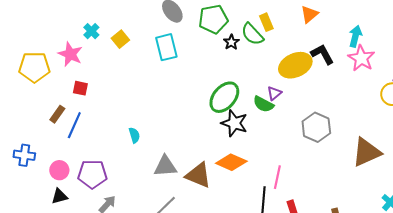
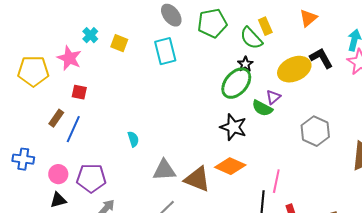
yellow square: (120, 39) -> (119, 43), turned -30
black star: (231, 42) -> (245, 64), moved
green ellipse: (224, 97) -> (236, 83), moved

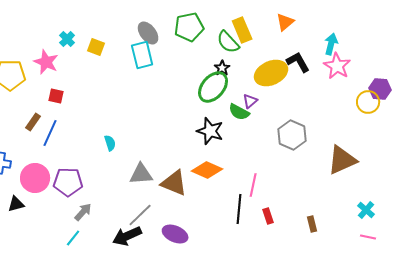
gray ellipse: (171, 15) -> (148, 33), moved
yellow rectangle: (265, 26) -> (242, 30), size x1.4
pink circle: (58, 174) -> (35, 178), size x1.5
black triangle: (58, 200) -> (16, 204), moved

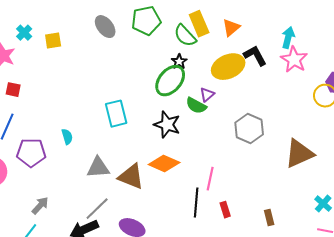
orange triangle: (285, 22) -> (231, 28), moved
yellow square: (96, 47) -> (53, 41), turned -30
cyan rectangle: (142, 55) -> (116, 114), moved
purple pentagon: (68, 182) -> (31, 153), moved

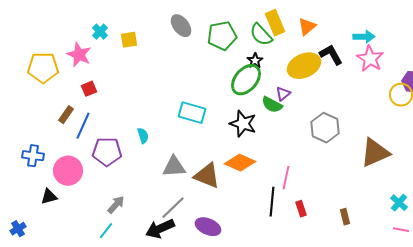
green pentagon: (146, 21) -> (222, 36), moved
cyan arrow: (288, 38) -> (364, 37), turned 75
red square: (13, 90) -> (89, 89), turned -35
cyan rectangle: (116, 114) -> (192, 113), turned -60

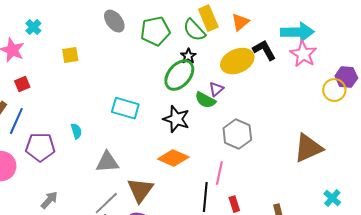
cyan arrow: (364, 37) -> (297, 32), size x1.5
yellow square: (129, 40) -> (70, 55), moved
gray hexagon: (325, 128) -> (237, 134), moved
brown triangle: (207, 176) -> (140, 190), moved, turned 44

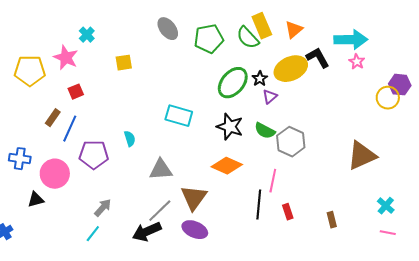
pink star: (303, 54) -> (357, 62), size x0.6
black star: (188, 56) -> (260, 79), moved
green semicircle: (205, 100) -> (265, 131), moved

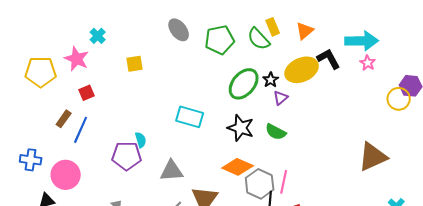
yellow rectangle: (262, 26) -> (273, 27), size x0.7
gray hexagon: (291, 142) -> (260, 184), moved
purple pentagon: (94, 155) -> (127, 156), moved

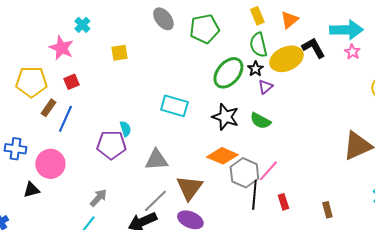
green semicircle: (259, 39) -> (258, 45), moved, turned 30
yellow pentagon: (41, 72) -> (31, 82), moved
pink line: (284, 182) -> (268, 171), turned 30

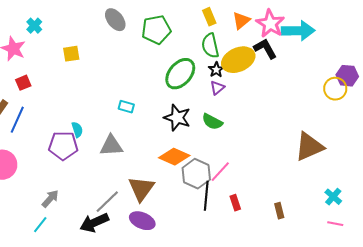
pink star: (352, 52) -> (270, 24), moved, size x1.8
black star: (255, 69) -> (216, 70), moved
cyan rectangle: (174, 106) -> (126, 107), size x0.6
gray triangle: (156, 160) -> (111, 146), moved

